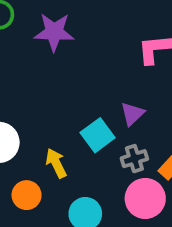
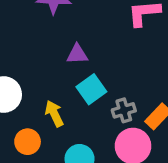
purple triangle: (132, 114) -> (77, 54), moved, turned 40

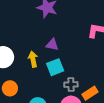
yellow arrow: (54, 114) -> (33, 59), moved

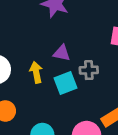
gray cross: (71, 85) -> (89, 70), moved

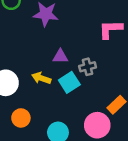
yellow arrow: (36, 72) -> (41, 78), turned -48

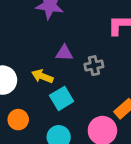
cyan square: (69, 82) -> (62, 98), moved

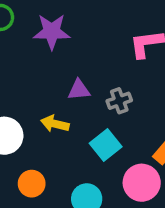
cyan square: (62, 98) -> (106, 145), moved

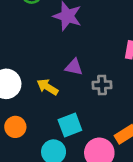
cyan square: (106, 145) -> (70, 125), moved

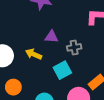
cyan square: (70, 125) -> (62, 70), moved

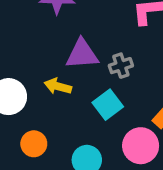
purple triangle: (51, 37) -> (82, 54), size x1.5

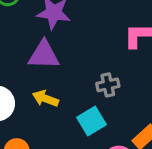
purple triangle: (82, 54) -> (44, 55), moved

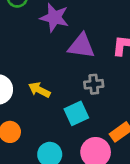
purple triangle: (44, 55) -> (81, 46), moved

